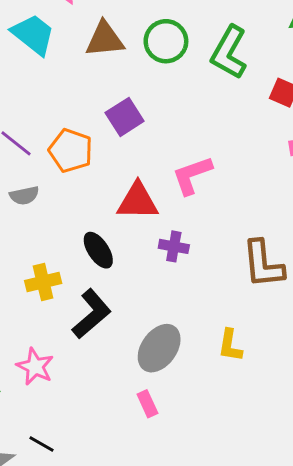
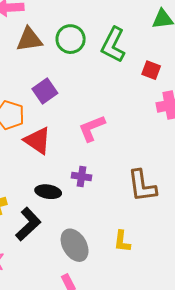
red triangle: (138, 201) -> (38, 141), moved, turned 36
black ellipse: (98, 250) -> (48, 192), moved, turned -45
gray ellipse: (159, 348) -> (75, 245), turned -64

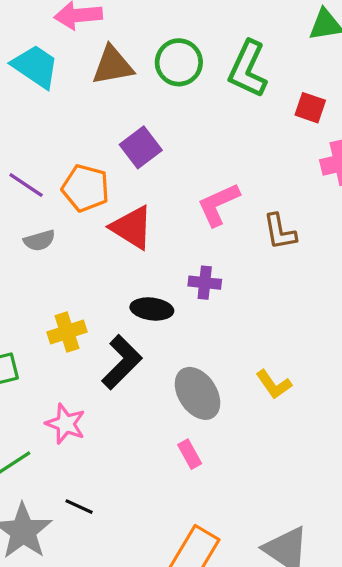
brown L-shape: (142, 186) -> (280, 232), moved, size x0.7
yellow L-shape: (122, 241) -> (274, 384), turned -40

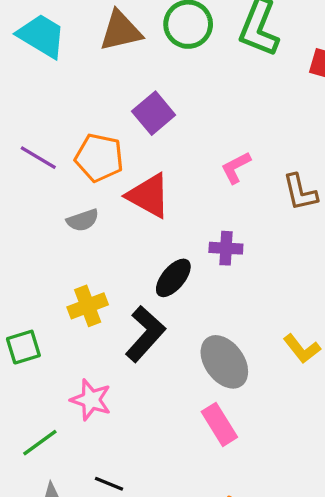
pink L-shape: (218, 204) -> (236, 168), size x0.7
gray semicircle: (39, 240) -> (83, 220), moved
black ellipse: (152, 309) -> (173, 278), turned -54
pink rectangle: (190, 454) -> (219, 424), size x1.4

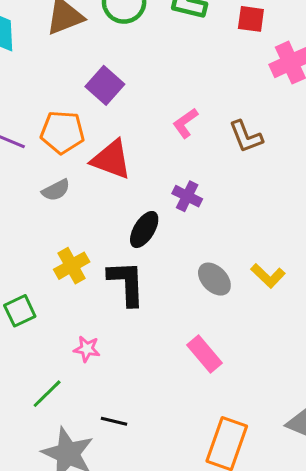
purple cross: (226, 248) -> (187, 196), turned 32
black L-shape: (145, 334) -> (127, 283), turned -36
gray ellipse: (224, 362) -> (214, 279), moved, size x0.7
pink star: (91, 400) -> (87, 349), size x0.7

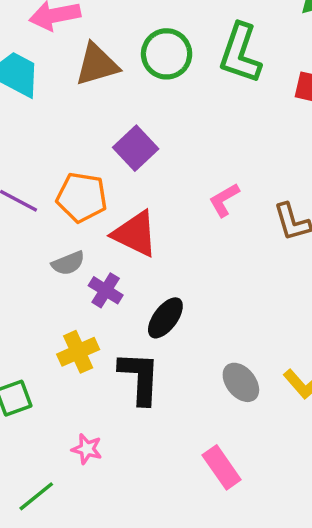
purple cross: (187, 196) -> (106, 290), moved

